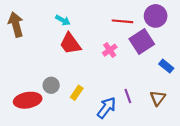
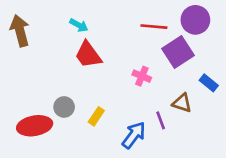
pink cross: (110, 50) -> (142, 76), moved, turned -32
brown triangle: (158, 98) -> (182, 103), moved, turned -49

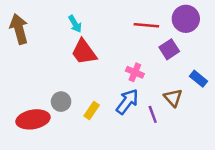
cyan arrow: (79, 25) -> (75, 24), turned 30
purple square: (178, 52) -> (169, 49), size x0.7
brown triangle: (182, 103) -> (173, 98), turned 30
blue arrow: (134, 135) -> (127, 102), moved

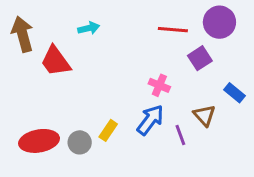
cyan arrow: (75, 24) -> (89, 28), turned -72
red trapezoid: (84, 52) -> (56, 61), moved
gray circle: (61, 102) -> (80, 142), moved

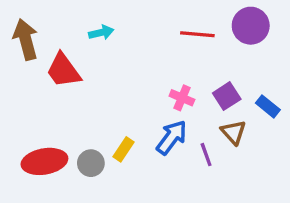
purple square: (200, 58) -> (227, 96), moved

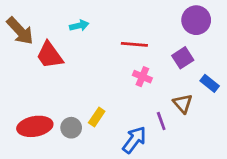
red line: (197, 34) -> (134, 44), moved
brown arrow: (26, 39) -> (20, 31), turned 152
purple square: (227, 96) -> (183, 58), moved
blue arrow: (172, 137) -> (134, 140), moved

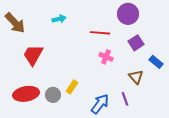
purple circle: (196, 20) -> (128, 14), moved
red trapezoid: (50, 55) -> (33, 55), moved, turned 65
purple line: (161, 121) -> (125, 99), moved

